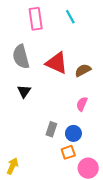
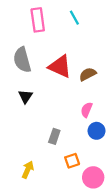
blue circle: (73, 133) -> (97, 131), moved
yellow arrow: (12, 166) -> (28, 170), moved

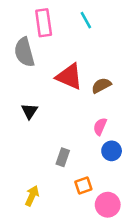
gray semicircle: (22, 60) -> (24, 52), moved

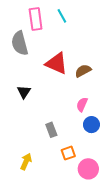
cyan line: (86, 20) -> (62, 16), moved
gray rectangle: (63, 157) -> (51, 130), turned -40

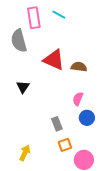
cyan line: (62, 16) -> (59, 15), turned -32
brown semicircle: (83, 71) -> (79, 67), turned 35
gray rectangle: (51, 130) -> (57, 124), moved

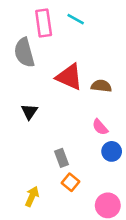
pink semicircle: (78, 99) -> (100, 127), turned -64
gray rectangle: (57, 124) -> (62, 158), moved
orange square: (65, 145) -> (71, 182), moved, turned -32

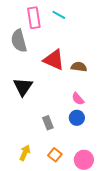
black triangle: (29, 112) -> (23, 87), size x1.5
blue circle: (112, 151) -> (77, 118), moved
orange square: (71, 182) -> (55, 155), moved

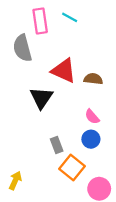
black triangle: (23, 87) -> (41, 98), moved
yellow arrow: (25, 153) -> (15, 180), moved
orange square: (55, 155) -> (72, 167), moved, size x1.5

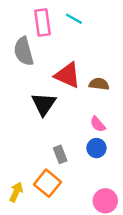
orange square: (72, 167) -> (48, 183), moved

